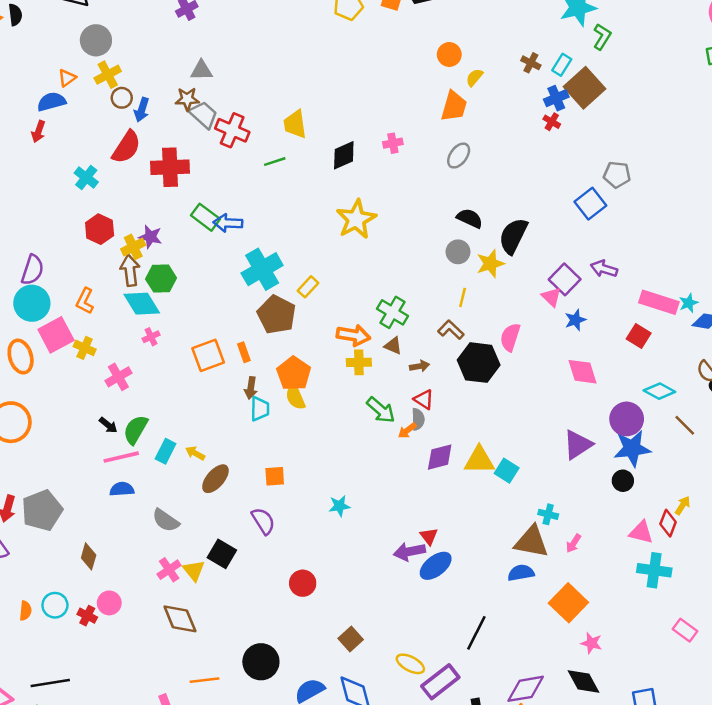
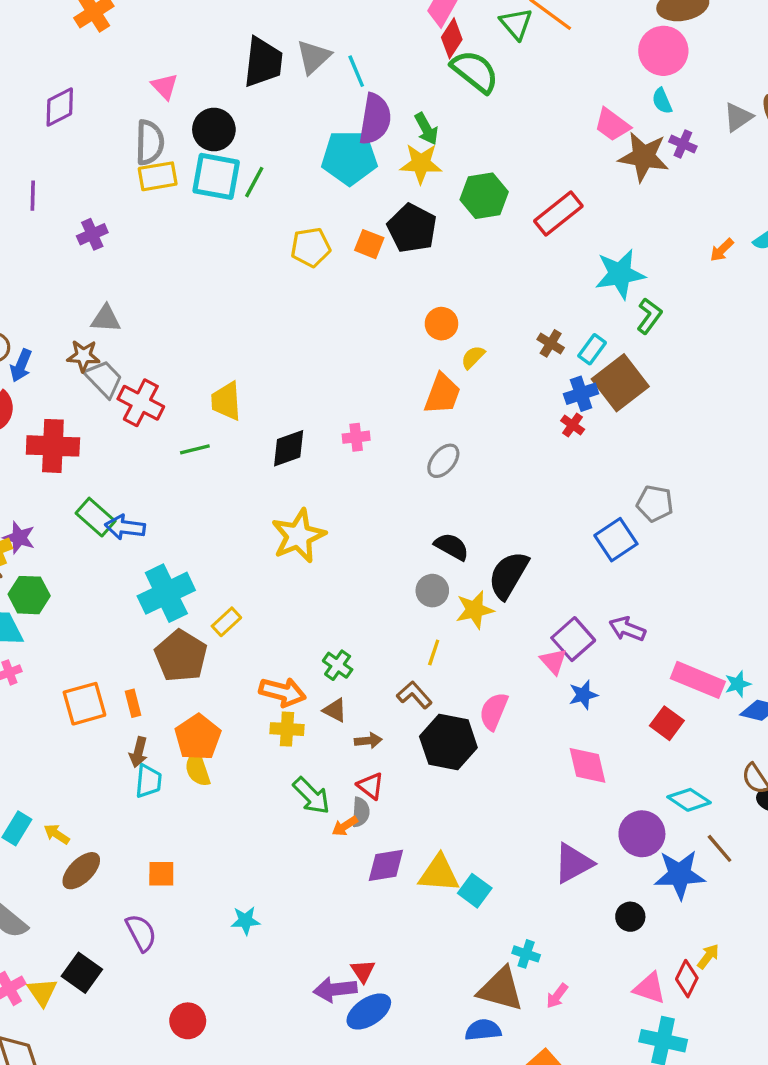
green cross: (392, 312) -> (338, 665), size x0.7
blue star: (632, 448) -> (680, 874), moved

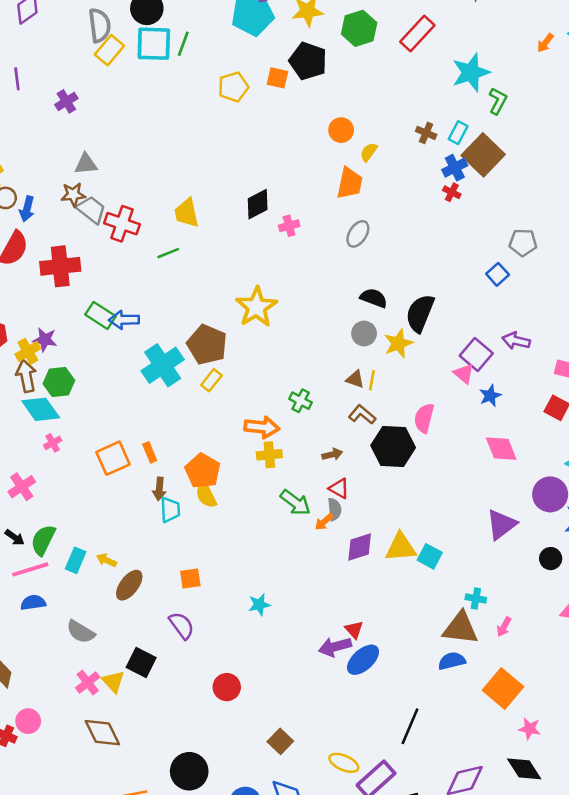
yellow rectangle: (158, 176) -> (109, 50), turned -32
black diamond: (289, 448) -> (258, 204), moved
blue square: (616, 540) -> (498, 274), size x0.7
brown pentagon: (181, 656) -> (207, 345), moved
brown triangle: (335, 710) -> (355, 379), moved

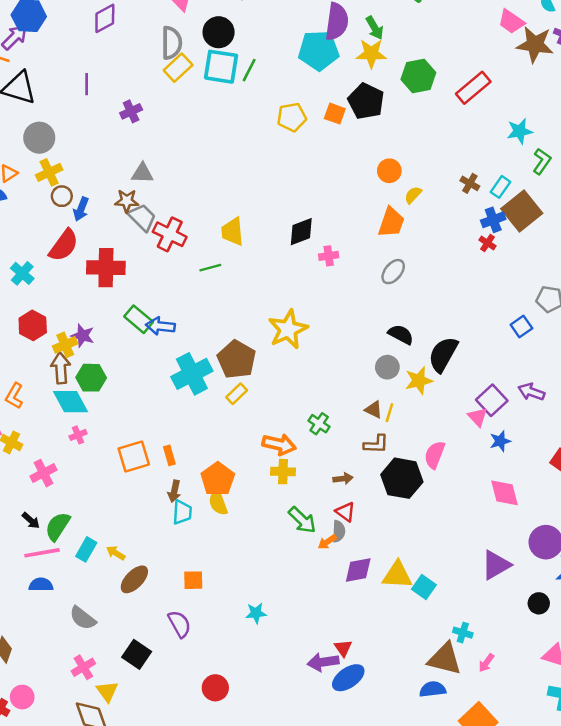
cyan star: (471, 72) -> (520, 131), size x0.7
brown L-shape: (362, 415) -> (376, 444), turned 135
yellow triangle: (113, 682) -> (107, 691), moved

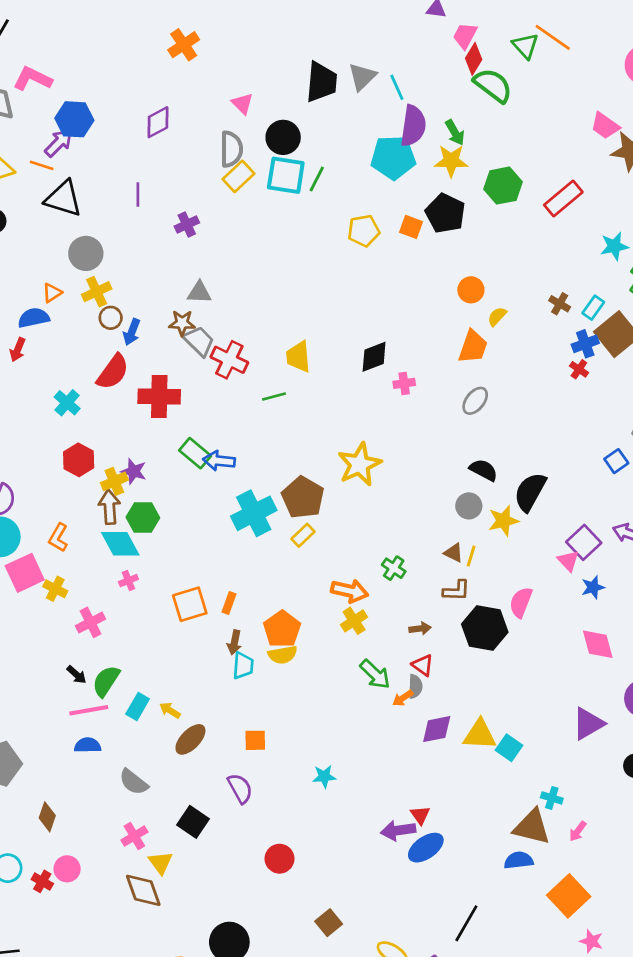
orange rectangle: (169, 455) -> (229, 603), turned 36
yellow cross: (283, 472) -> (354, 621), turned -35
yellow semicircle: (218, 502) -> (283, 655), turned -80

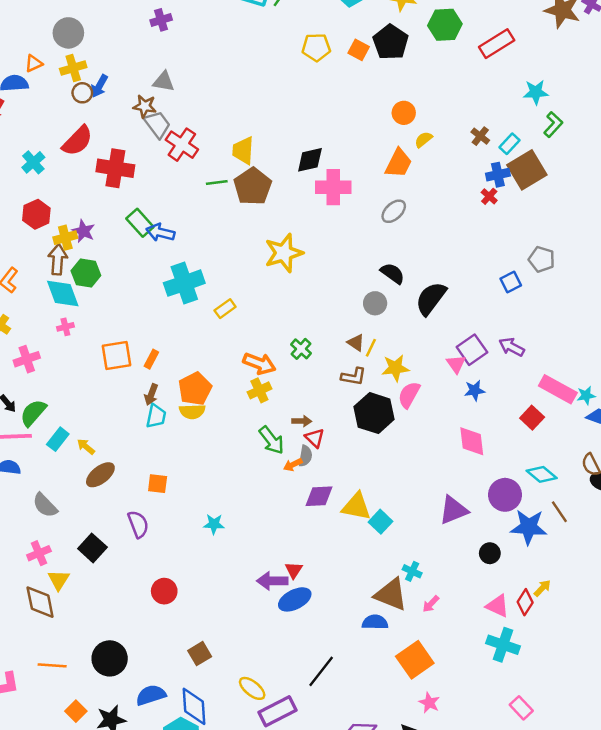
blue arrow: (132, 332) -> (99, 86), moved
pink cross: (404, 383) -> (333, 187), size x1.8
brown pentagon: (303, 497) -> (253, 186), moved
yellow star: (503, 521) -> (395, 368), moved
brown arrow: (420, 629) -> (302, 421), moved

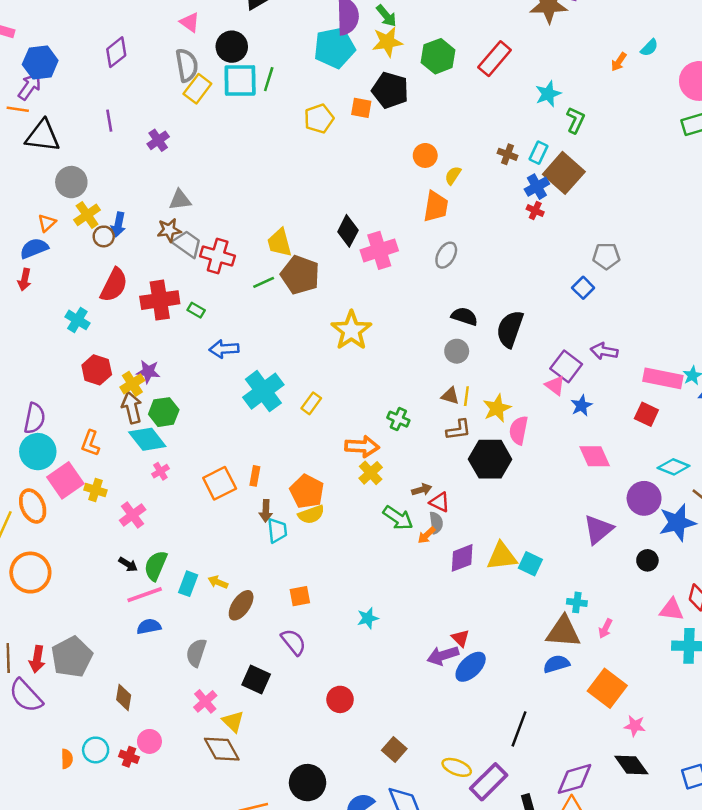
black diamond: (310, 160) -> (348, 231), turned -32
green rectangle: (140, 223) -> (196, 310), moved, size x0.6
gray semicircle: (45, 505) -> (196, 653), turned 80

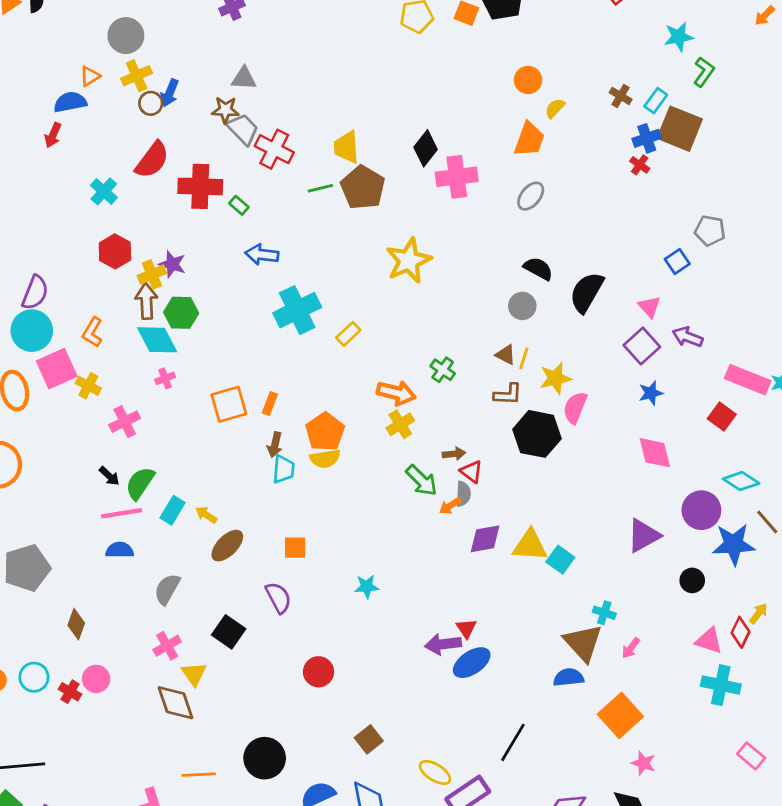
brown square: (564, 173) -> (680, 129), turned -30
pink triangle: (555, 385) -> (649, 307), moved
brown triangle: (563, 632) -> (583, 643), turned 33

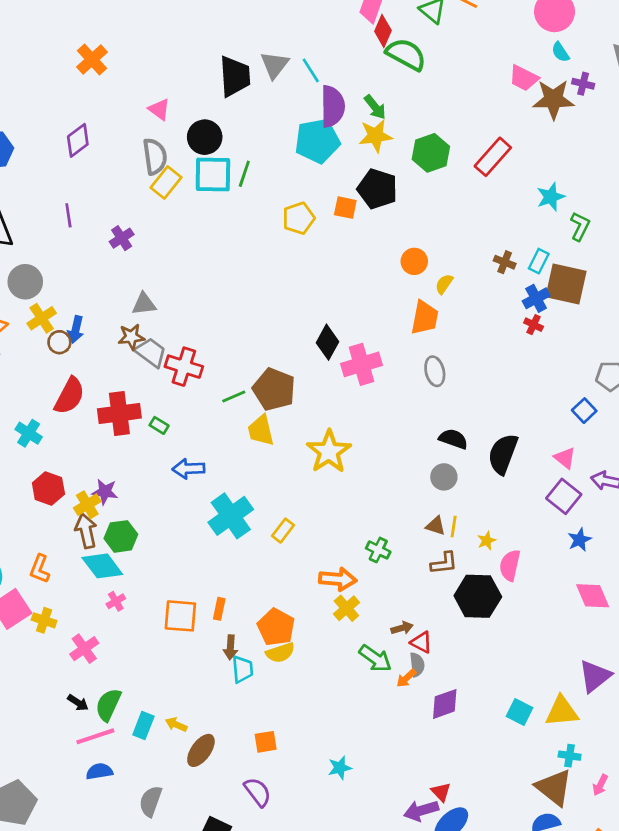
yellow trapezoid: (346, 147) -> (261, 430), moved
gray ellipse: (531, 196) -> (435, 371), turned -44
yellow star: (555, 378) -> (487, 541), size x0.6
orange square: (229, 404) -> (180, 616), turned 30
yellow triangle: (530, 545) -> (562, 711), moved

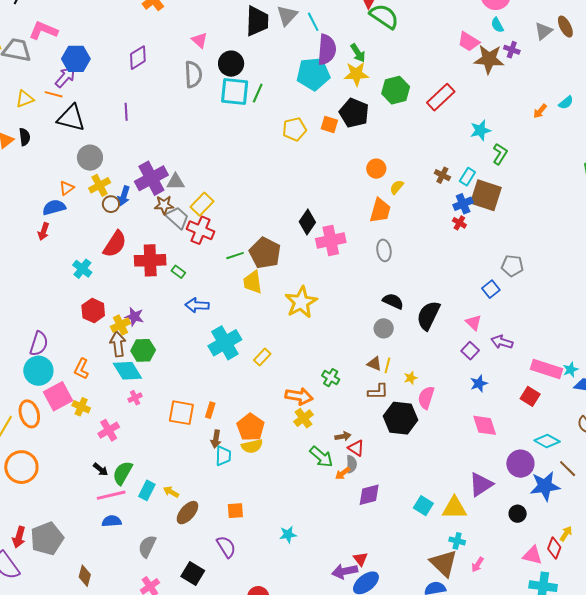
yellow rectangle: (166, 183) -> (202, 204), moved
purple cross: (122, 238) -> (151, 178), moved, size x1.8
purple square: (564, 496) -> (470, 351), size x0.7

